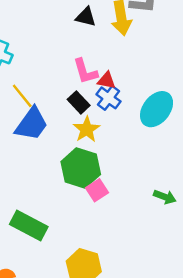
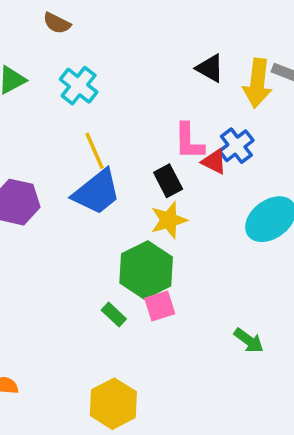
blue cross: (108, 98) -> (236, 146), moved
green rectangle: (29, 226) -> (114, 315), moved, size x0.5

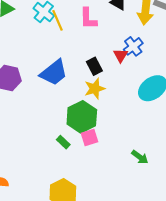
pink L-shape: (189, 141) -> (88, 19), moved
yellow line: (95, 151) -> (58, 20), moved
red triangle: (214, 162) -> (121, 55), turned 35

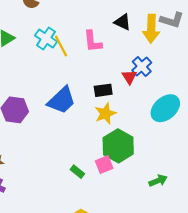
black rectangle: (94, 66) -> (103, 90), turned -66
green hexagon: (82, 117) -> (118, 146), moved
green arrow: (140, 157) -> (158, 181), turned -54

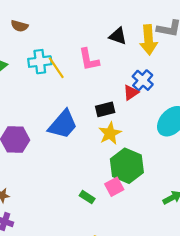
cyan cross: (46, 38) -> (40, 62), turned -35
red triangle: (129, 77) -> (131, 93), turned 35

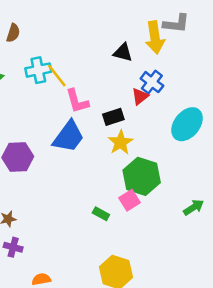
brown semicircle: (19, 26) -> (13, 33), turned -84
black triangle: (118, 36) -> (123, 52), moved
pink L-shape: (89, 60) -> (77, 101), moved

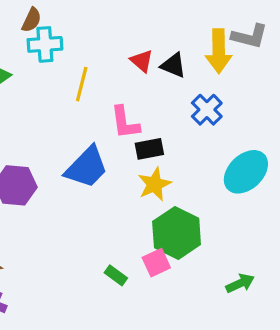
cyan cross: (38, 70) -> (45, 44), moved
yellow line: (57, 75) -> (82, 84), turned 45
red triangle: (140, 96) -> (142, 61), moved, turned -48
pink L-shape: (77, 101) -> (125, 122), moved

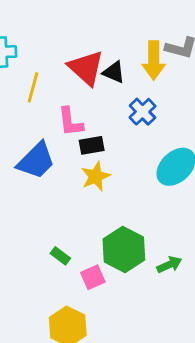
red triangle: (142, 61) -> (86, 68), size x1.8
green hexagon: (177, 233) -> (124, 250), moved
pink square: (156, 263) -> (93, 277), moved

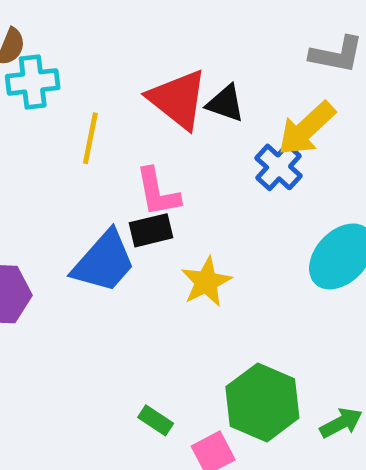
yellow arrow: (154, 60) -> (307, 129), moved, turned 51
black rectangle: (92, 145) -> (151, 230), moved

